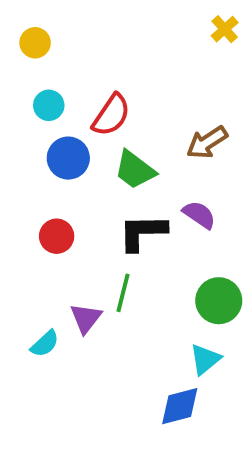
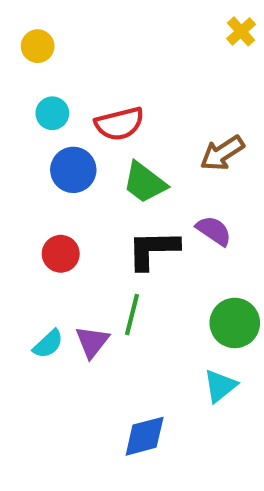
red semicircle: (111, 115) -> (119, 124), turned 42
cyan semicircle: (45, 344) -> (48, 344), moved
blue diamond: (180, 406) -> (145, 436), moved

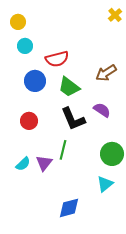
cyan circle: (52, 113) -> (25, 46), moved
black L-shape: (153, 250) -> (73, 119), turned -112

